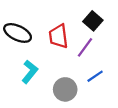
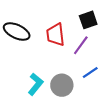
black square: (93, 21) -> (88, 20), turned 30
cyan L-shape: (30, 72) -> (36, 84), moved

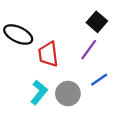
black square: (88, 20) -> (97, 22), turned -30
red trapezoid: (56, 35) -> (48, 54), moved

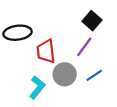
black ellipse: (18, 35) -> (18, 33), turned -32
gray circle: (68, 94) -> (65, 74), moved

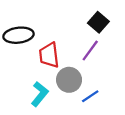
blue line: (94, 75) -> (90, 96), moved

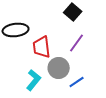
black square: (98, 22) -> (73, 12), moved

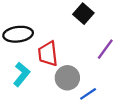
purple line: (77, 43) -> (105, 49), moved
cyan L-shape: (34, 80) -> (22, 74), moved

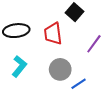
red trapezoid: (48, 54) -> (53, 34), moved

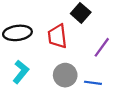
blue line: (79, 84) -> (93, 83), moved, turned 42

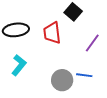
gray circle: (65, 75) -> (62, 80), moved

